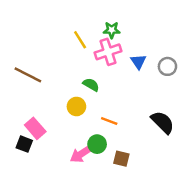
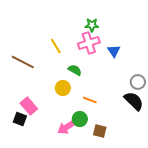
yellow line: (80, 40) -> (56, 46), moved
gray circle: (167, 66) -> (138, 82), moved

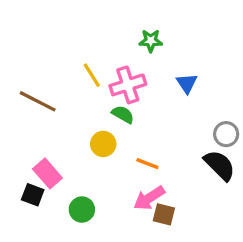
pink cross: (89, 43) -> (128, 85), moved
green circle: (80, 119) -> (82, 210), moved
pink arrow: (67, 127) -> (149, 198), moved

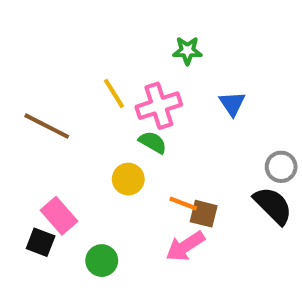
brown square: (164, 214) -> (204, 214), moved

